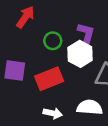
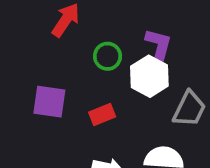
red rectangle: (49, 79) -> (102, 114), size x0.6

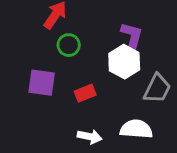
green circle: (108, 56) -> (69, 45), moved

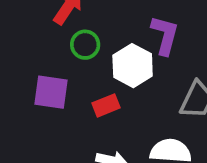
white hexagon: (124, 62) -> (133, 66), moved

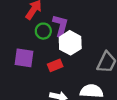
purple L-shape: (165, 35) -> (60, 26), moved

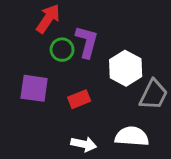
white hexagon: (70, 43) -> (126, 68), moved

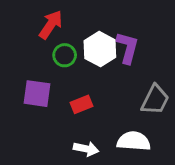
purple L-shape: (87, 42) -> (127, 48), moved
white hexagon: (126, 68) -> (100, 49), moved

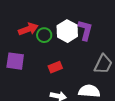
red arrow: (51, 25) -> (28, 29), moved, turned 36
purple square: (37, 94) -> (15, 61), moved

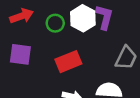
red arrow: (28, 29) -> (22, 16), moved
red rectangle: (55, 67) -> (68, 62), size x1.5

